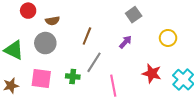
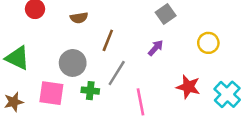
brown semicircle: (52, 21) -> (79, 18), moved
gray circle: (45, 43) -> (73, 63), moved

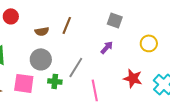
gray square: (166, 14) -> (115, 20), turned -35
brown semicircle: (79, 18) -> (42, 31), moved
brown line: (108, 40) -> (67, 25), moved

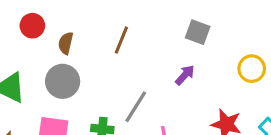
brown semicircle: (42, 31) -> (66, 43), moved, turned 112
gray circle: (41, 59) -> (63, 81), moved

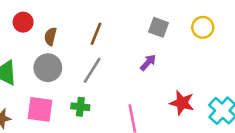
yellow circle: (252, 69) -> (203, 27), moved
gray line: (136, 107) -> (92, 70), moved

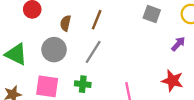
brown semicircle: (50, 36) -> (66, 23), moved
purple arrow: (148, 62) -> (178, 44), moved

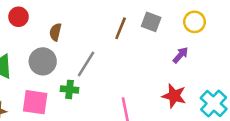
brown line: (97, 20) -> (121, 28), moved
green cross: (83, 84) -> (70, 89), moved

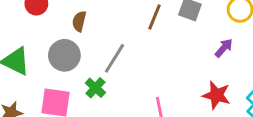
green cross: (70, 89) -> (95, 88), turned 36

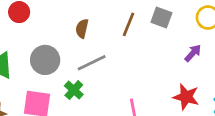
brown semicircle: (79, 21) -> (82, 28), moved
gray line: (115, 58) -> (92, 63), turned 32

